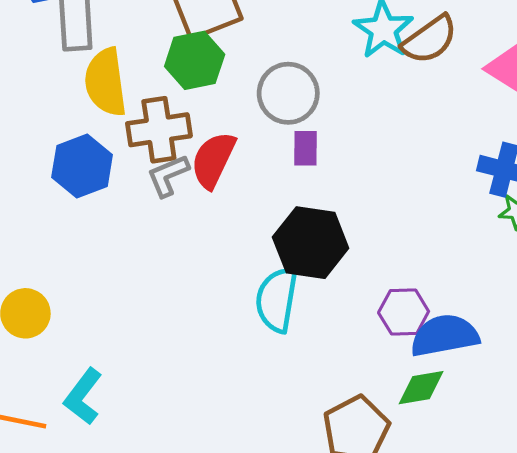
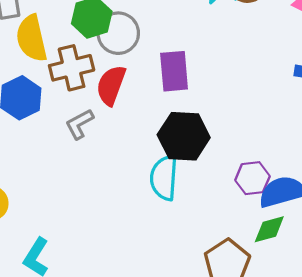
gray circle: (288, 93) -> (118, 33), moved
purple rectangle: (305, 148) -> (174, 71), size x1.6
gray L-shape: (168, 176) -> (79, 124), moved

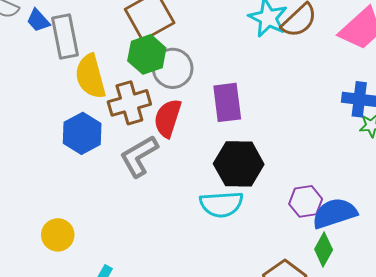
gray L-shape: (79, 124) -> (139, 156), size x1.4
cyan semicircle: (164, 178) -> (221, 204), turned -96
green diamond: (269, 229) -> (324, 249), turned -44

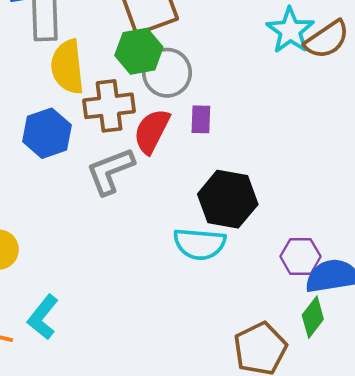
purple rectangle: (227, 102) -> (201, 119), moved, size x0.6

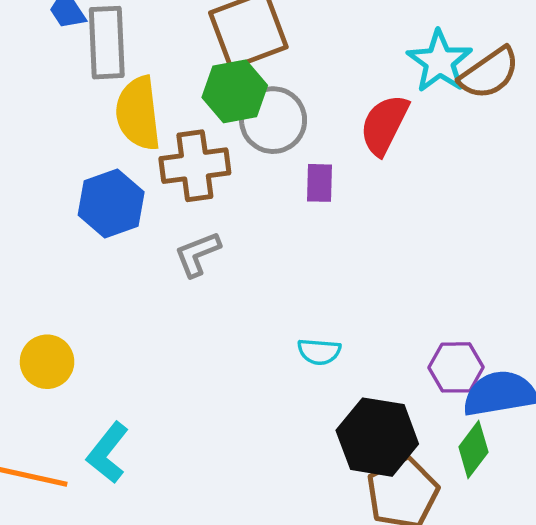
red semicircle: (152, 131) -> (384, 125), moved
gray L-shape: (110, 171) -> (197, 254), size x0.7
black hexagon: (228, 199) -> (377, 437), moved
cyan semicircle: (200, 244) -> (319, 352), size x0.6

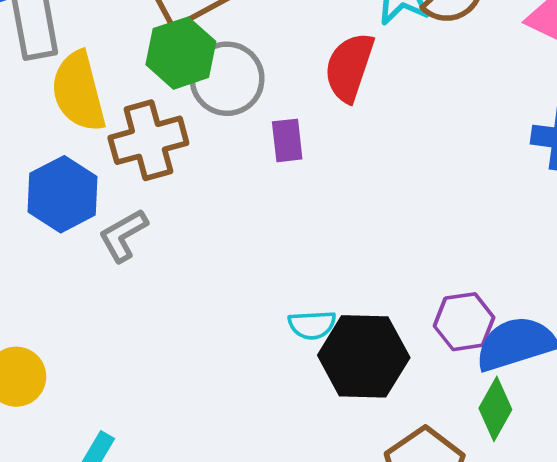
gray L-shape: (197, 254) -> (123, 235), moved
black hexagon: (377, 437) -> (364, 356), moved

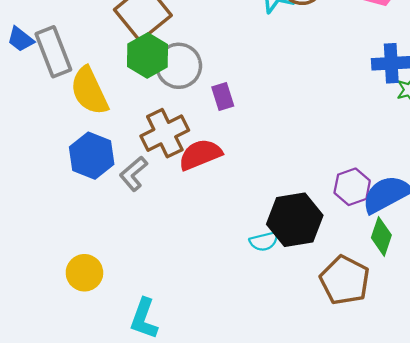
red semicircle: (349, 67) -> (200, 155), moved, turned 60
brown cross: (148, 140) -> (165, 133), moved
cyan semicircle: (312, 325) -> (264, 241), moved

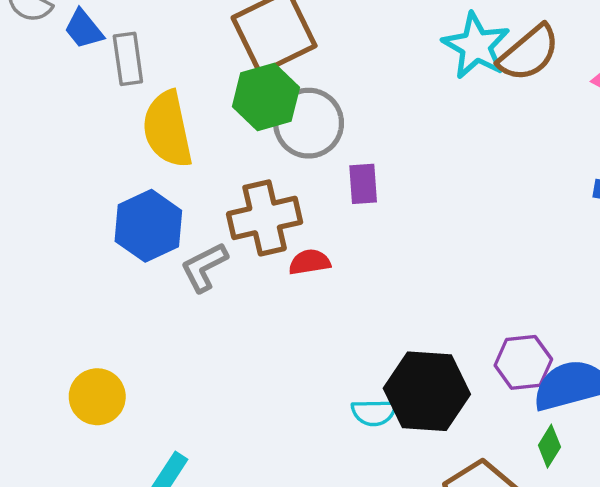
gray rectangle: (53, 52) -> (128, 59), size x0.7
red semicircle: (200, 155) -> (310, 262), size x0.6
green diamond: (381, 236) -> (549, 446), size x0.7

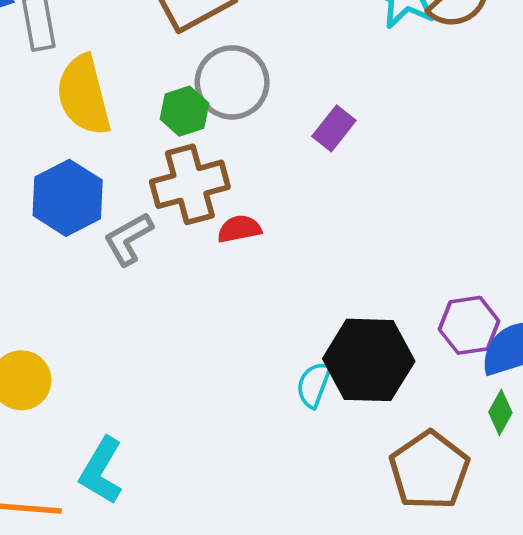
green hexagon: (266, 97) -> (184, 111), moved, size x0.7
purple rectangle: (363, 184) -> (334, 128), moved, turned 45
cyan semicircle: (374, 413) -> (314, 385), turned 114

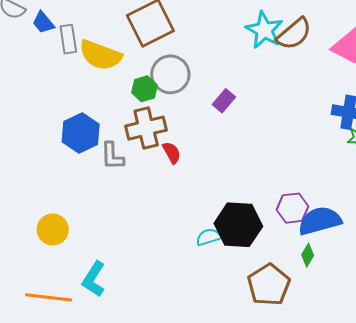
yellow semicircle: (84, 95) -> (100, 55), moved, turned -57
red semicircle: (239, 229) -> (172, 153), turned 70
gray L-shape: (128, 239) -> (112, 156), turned -64
cyan semicircle: (314, 385) -> (209, 237), turned 50

